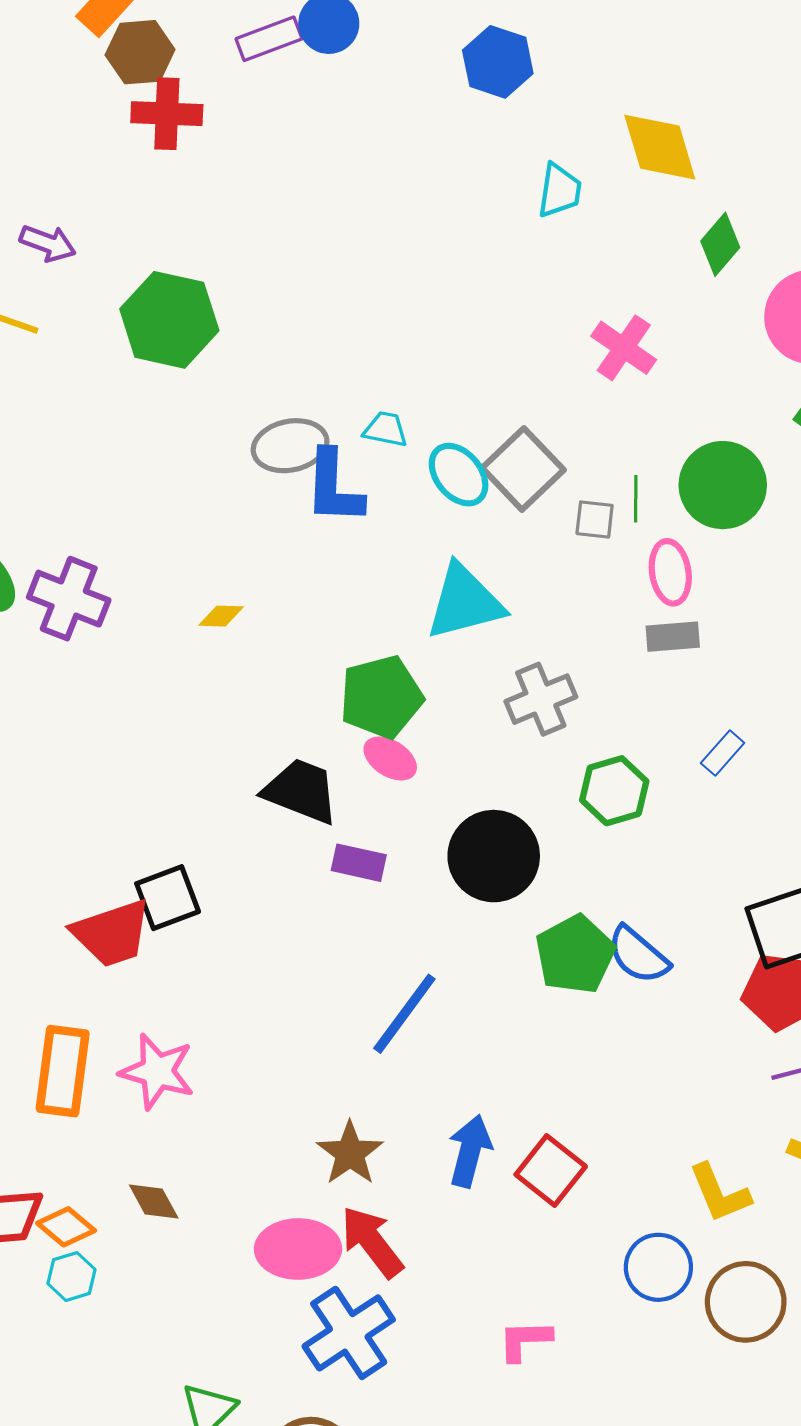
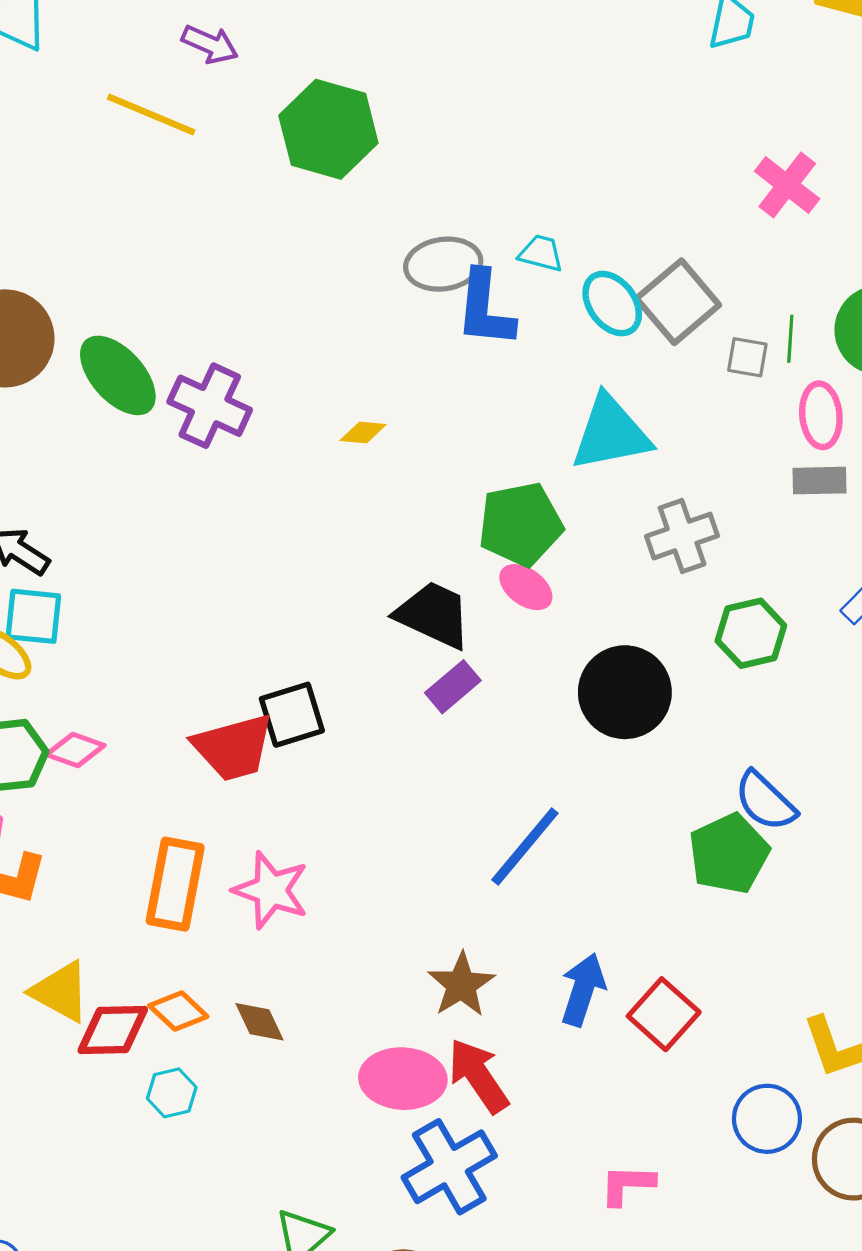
purple rectangle: (359, 863) -> (453, 687), moved, turned -56
green pentagon: (575, 954) -> (729, 854), moved
orange diamond: (66, 1227) -> (178, 1011), moved

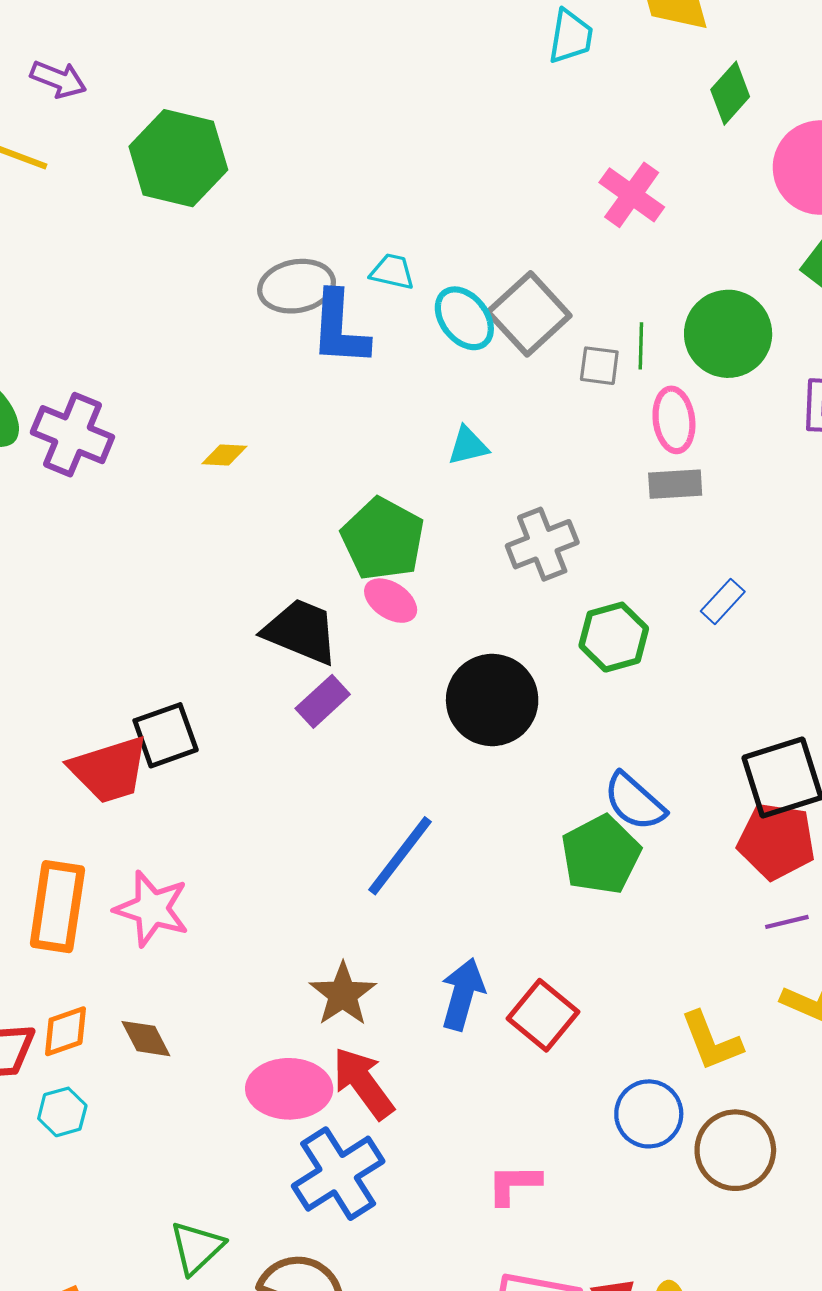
cyan triangle: (611, 433) -> (468, 446), size x0.5
green pentagon: (520, 524) -> (383, 539), turned -30
orange diamond: (178, 1011) -> (65, 1031), turned -60

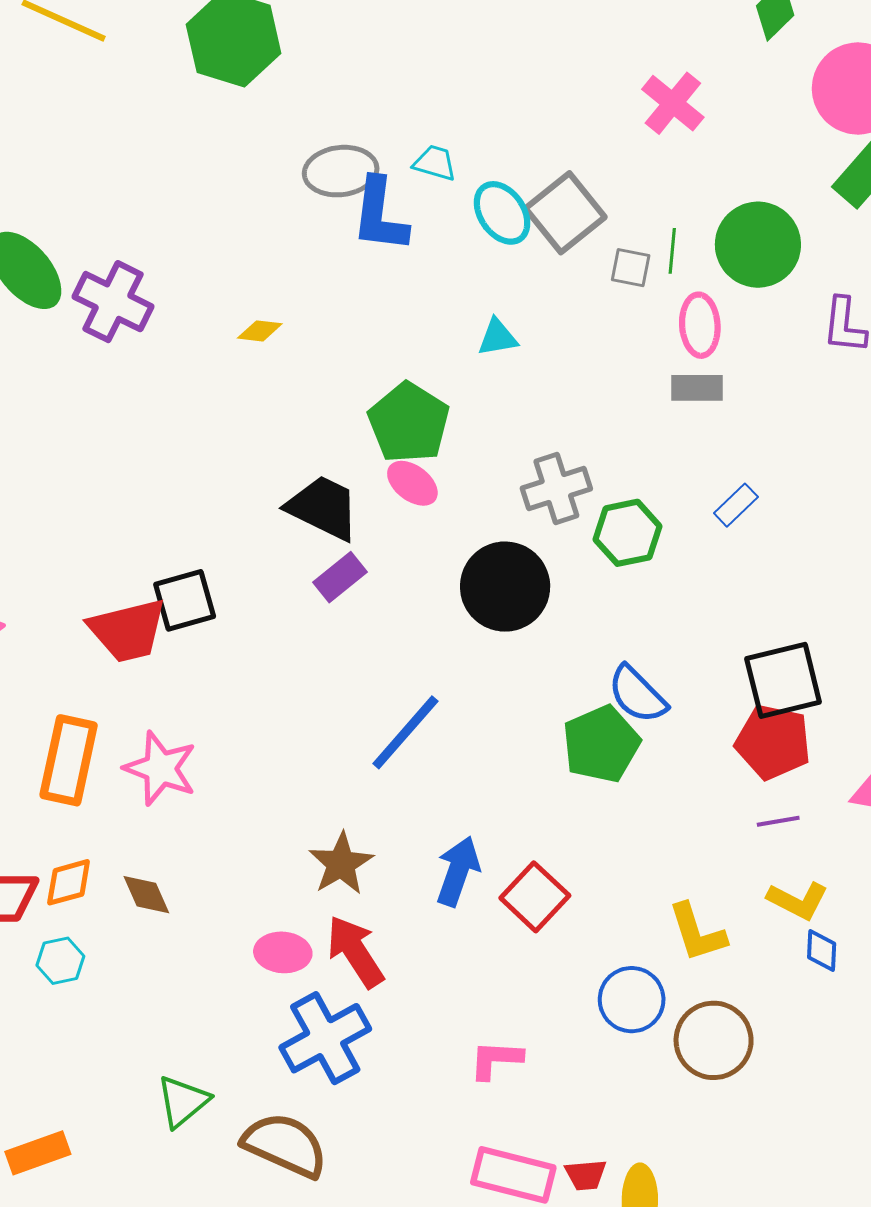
gray cross: (542, 544) -> (556, 488), moved
pink ellipse: (289, 1089) -> (283, 952), size x0.7

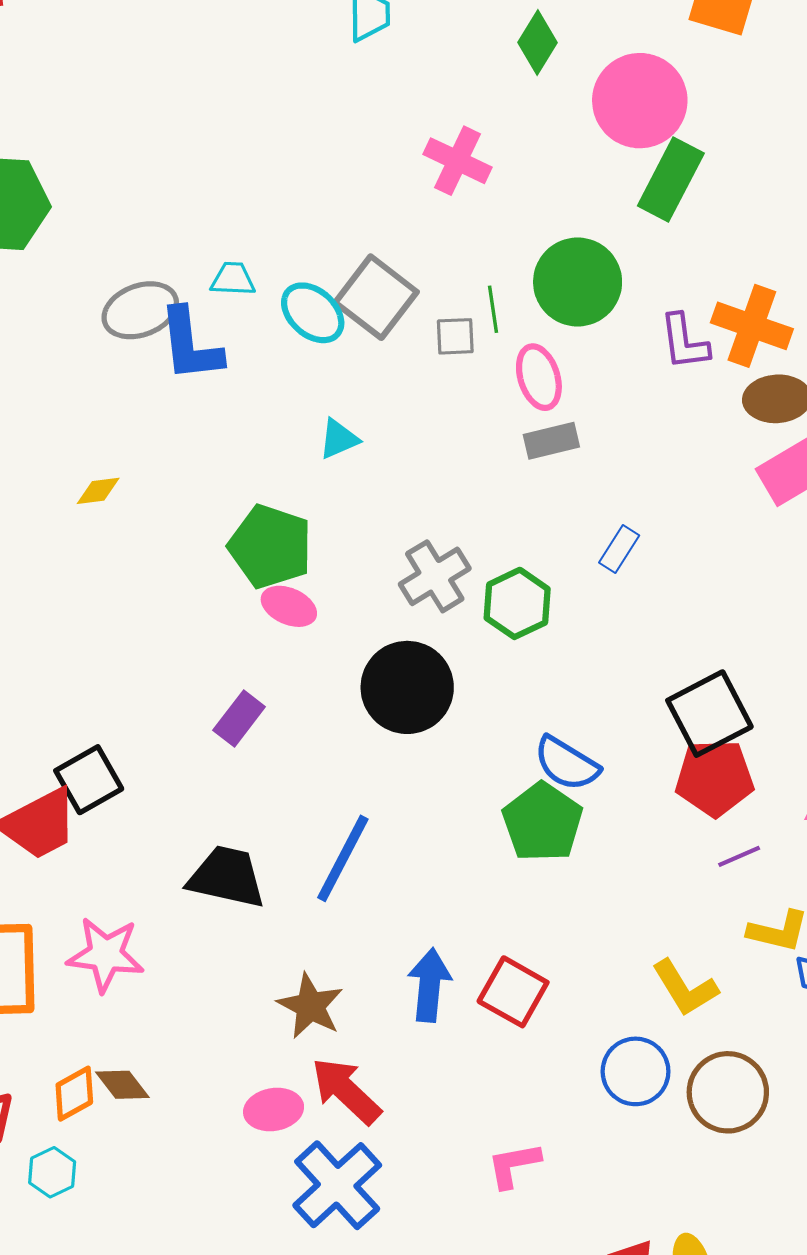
black trapezoid: (323, 508) -> (227, 877), moved
orange diamond: (69, 882) -> (74, 1094), moved

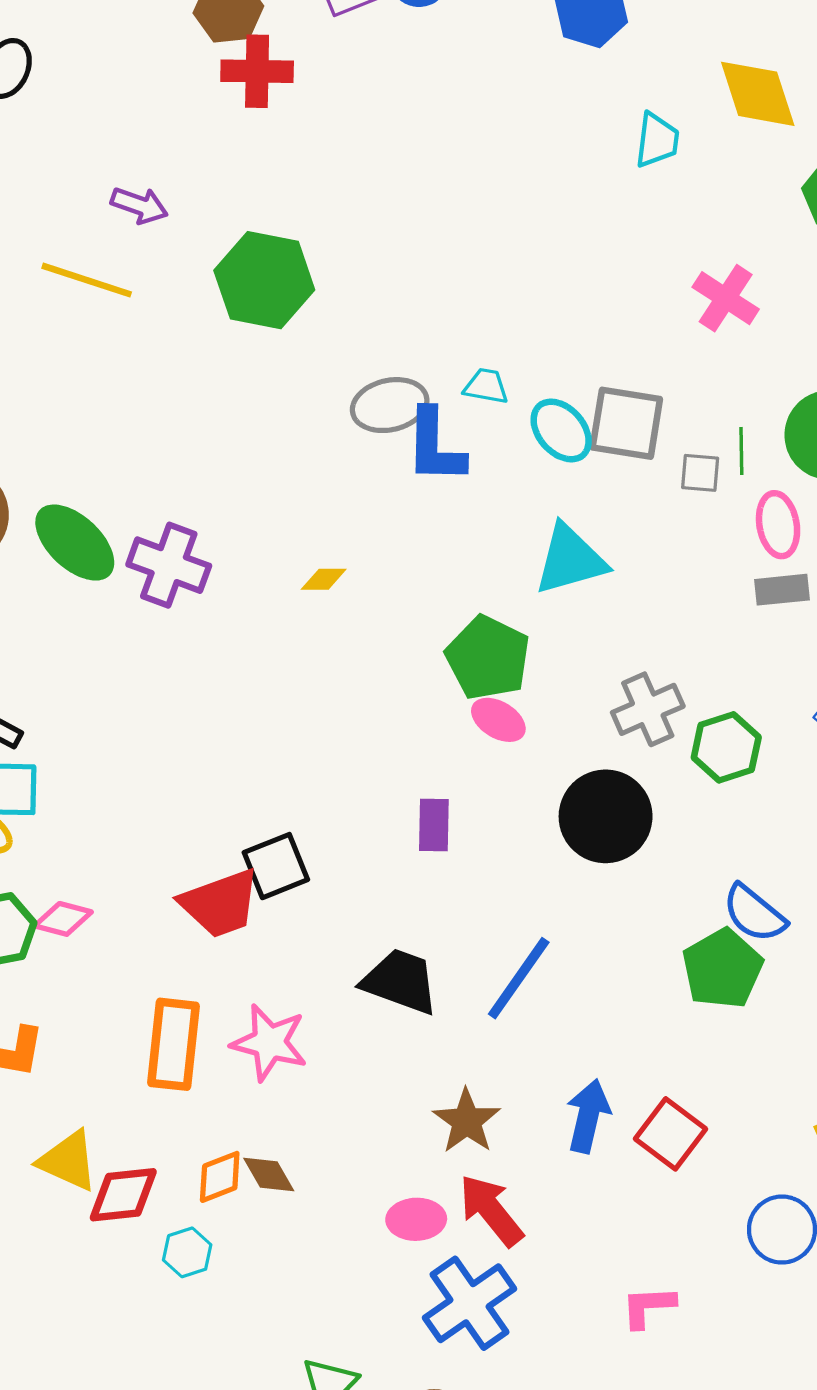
gray square: (376, 297) -> (626, 423), turned -36
cyan triangle: (339, 439) -> (570, 560), size x1.8
purple rectangle: (239, 718) -> (434, 825), turned -44

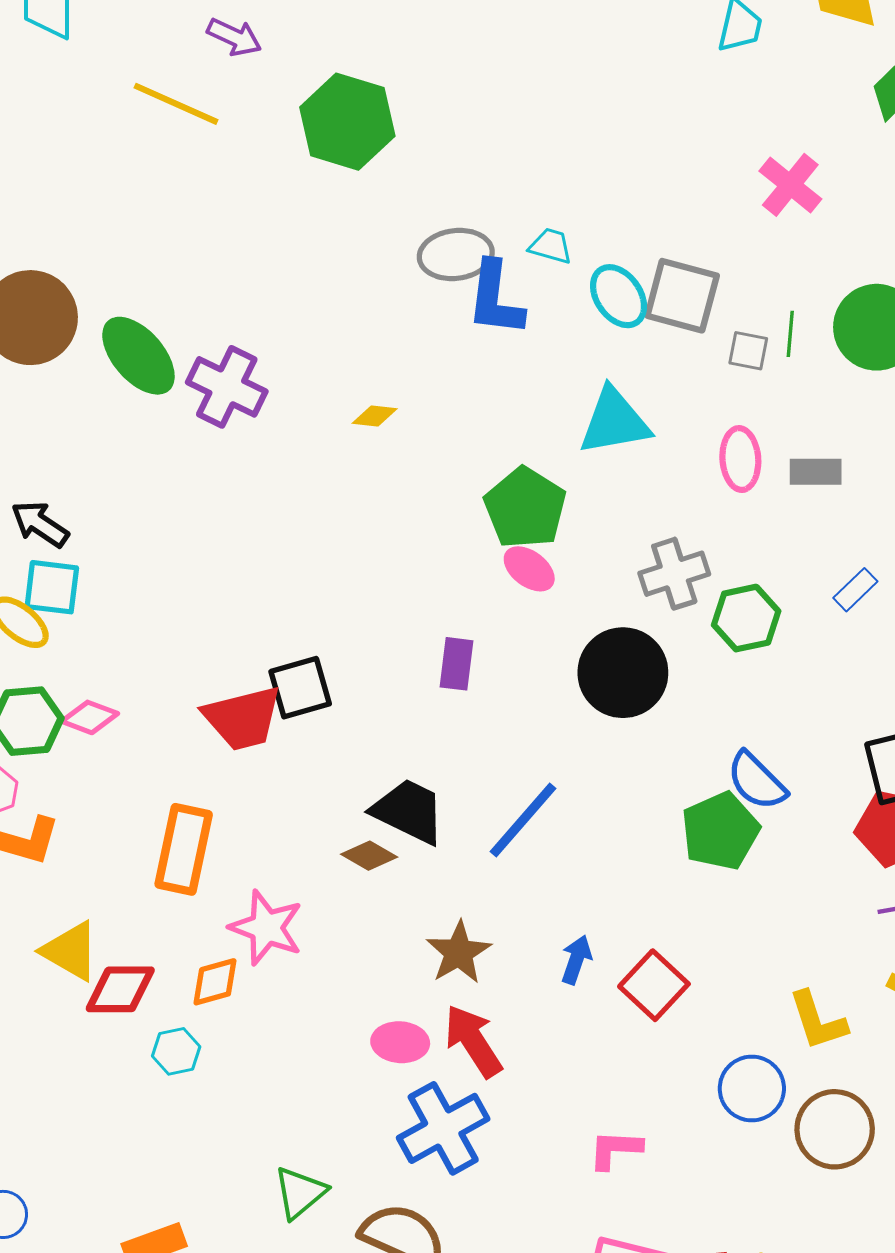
pink ellipse: (778, 525) -> (740, 459), moved
pink star: (269, 1043) -> (266, 928), moved
blue arrow: (588, 1116) -> (576, 960), size x0.7
brown diamond: (269, 1175) -> (369, 856), moved, turned -36

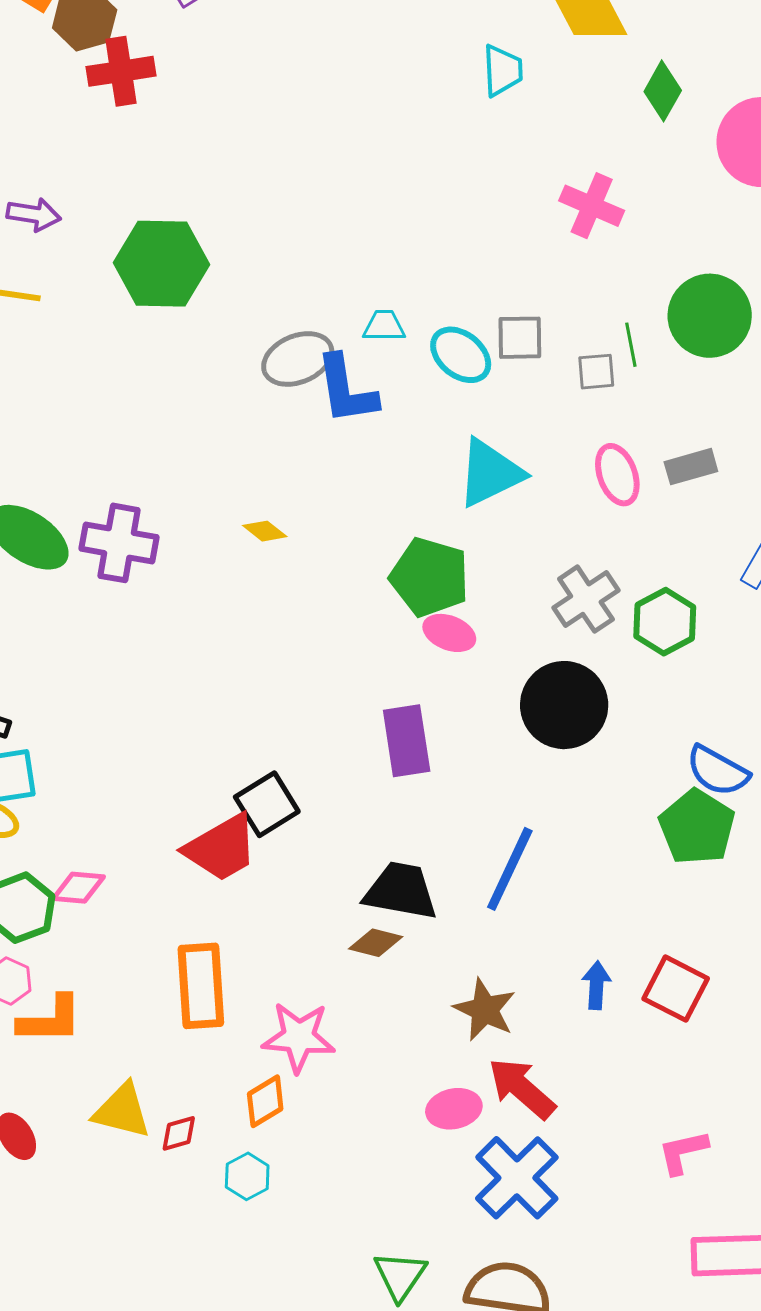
gray square: (682, 296) -> (520, 338), size x0.7
yellow diamond: (375, 416) -> (265, 531), turned 48
purple rectangle: (456, 664) -> (407, 741), size x1.4
red diamond: (120, 989) -> (179, 1133), size x0.6

